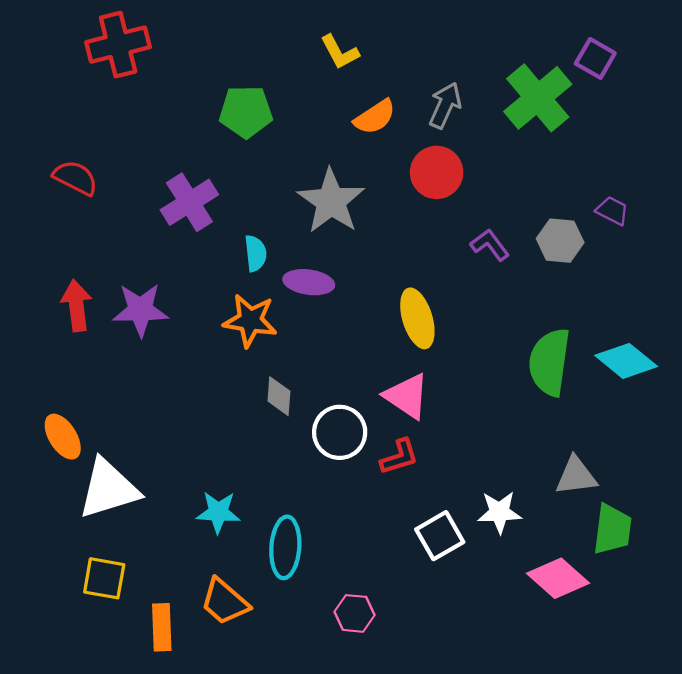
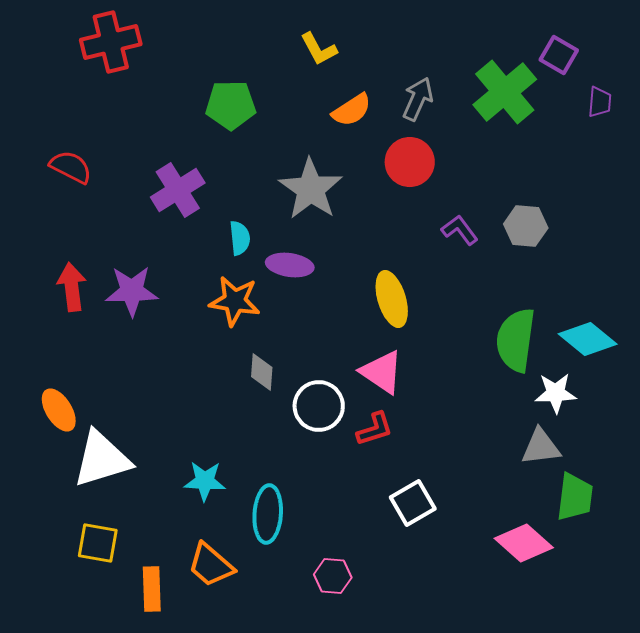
purple trapezoid: (612, 211) -> (600, 102), moved, turned 68
white star: (499, 512) -> (556, 393), moved

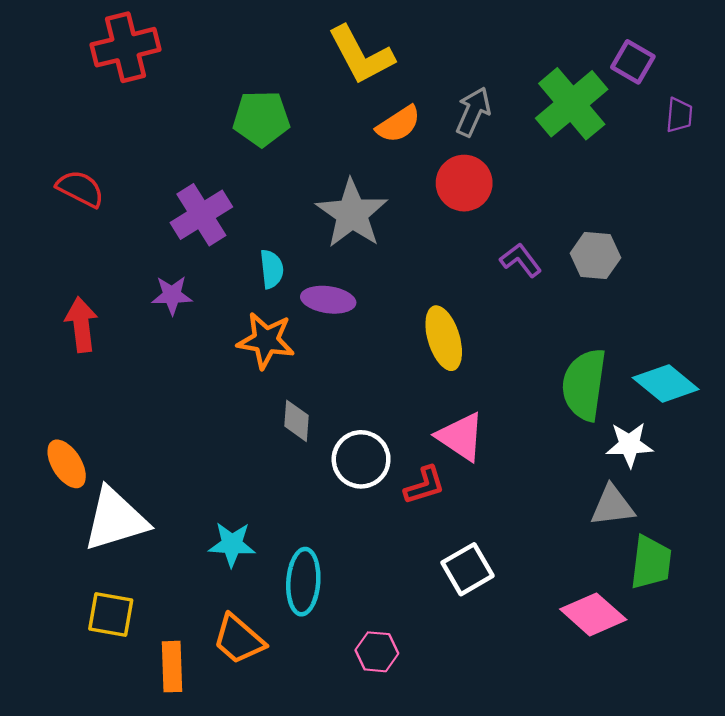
yellow L-shape: (319, 49) -> (361, 55), size x1.6
purple star: (132, 291) -> (172, 295), moved, size x0.7
pink triangle: (382, 372) -> (461, 437), moved

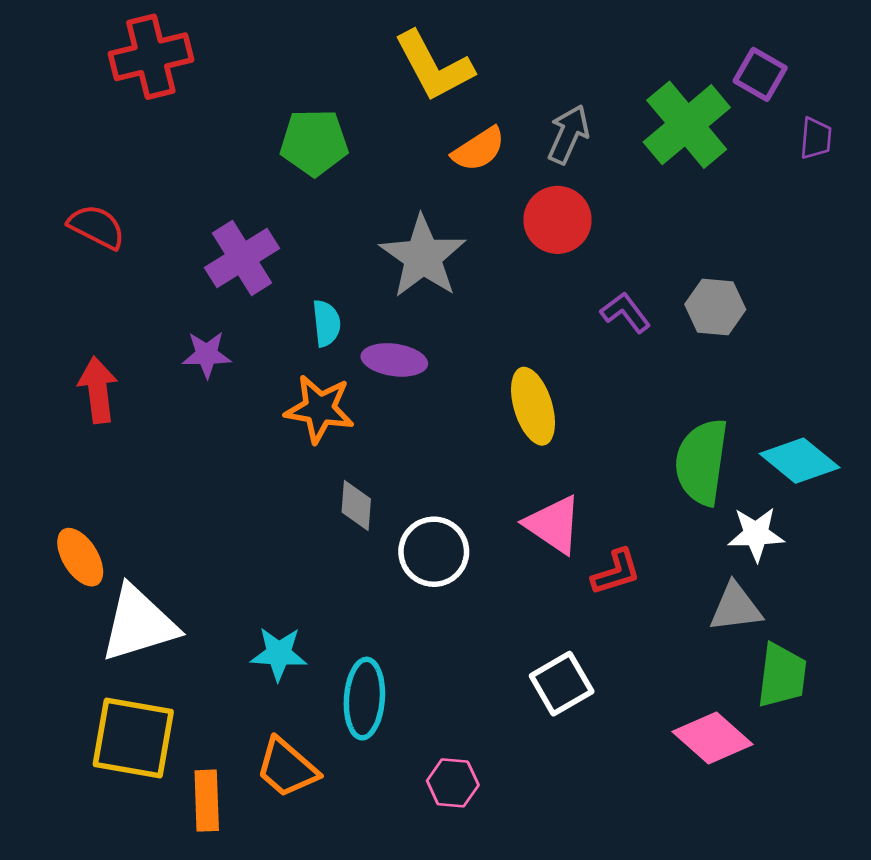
red L-shape: (424, 485) -> (616, 572), moved
yellow square: (111, 614) -> (133, 738), size x1.5

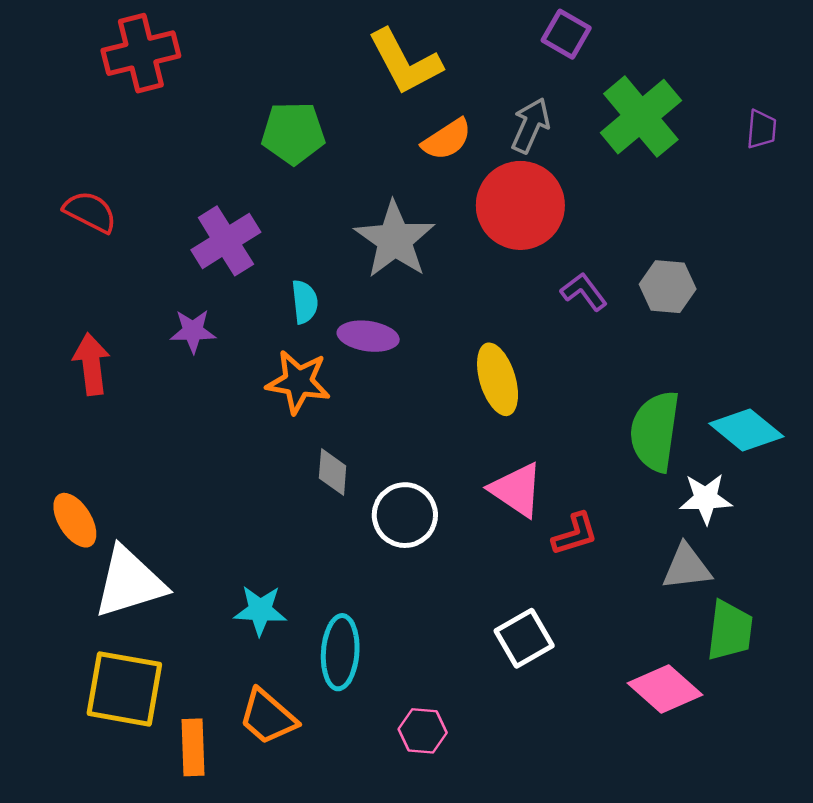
purple square: (760, 74) -> (566, 34), moved
red circle: (558, 220) -> (520, 205), size x1.4

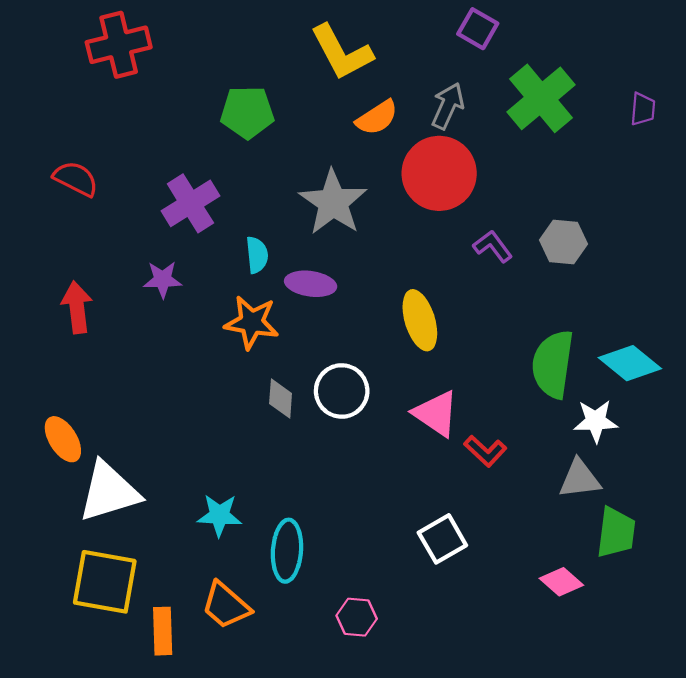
white circle: (405, 515) -> (342, 391), moved
red L-shape: (575, 534) -> (485, 451), turned 60
pink diamond: (665, 689) -> (561, 582), size x0.7

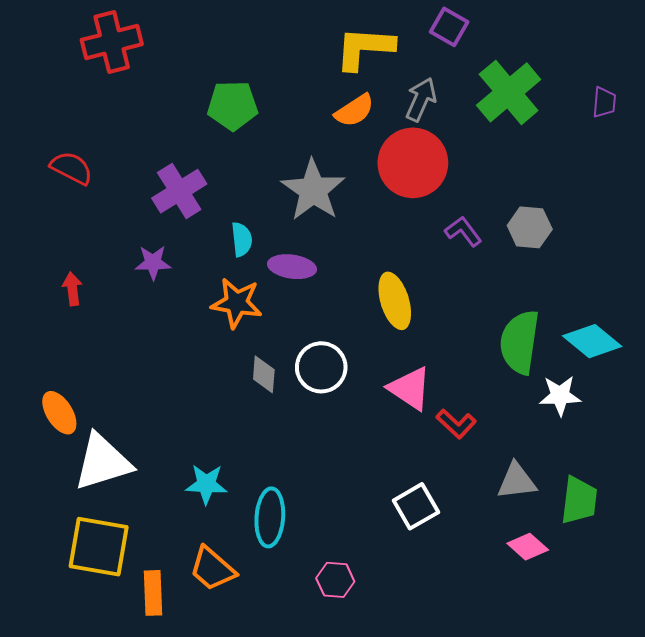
yellow L-shape: (342, 52) -> (365, 48), moved, turned 122
red arrow: (77, 307) -> (72, 289), size x0.7
gray triangle: (580, 479) -> (517, 481), moved

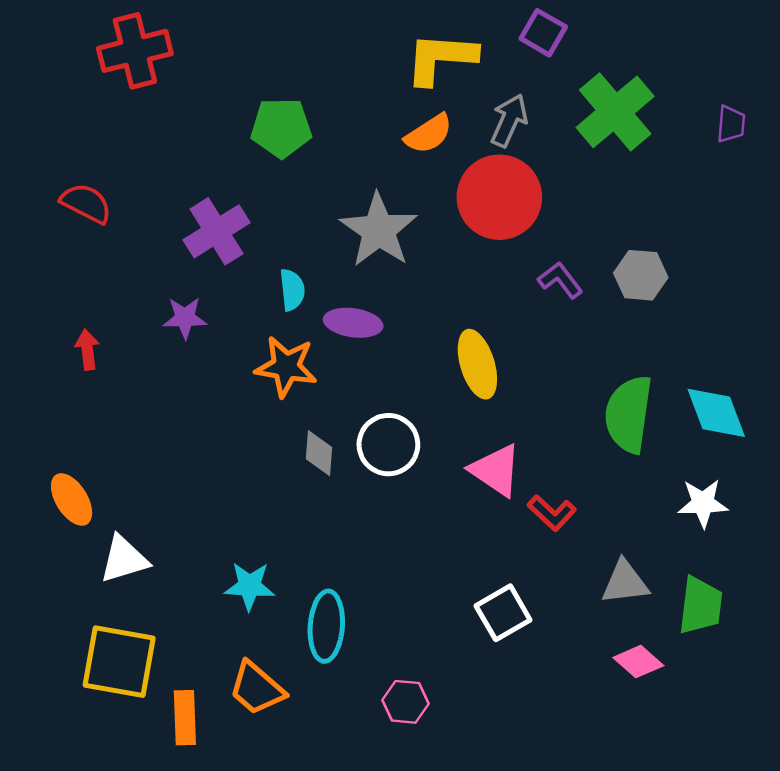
cyan diamond: (592, 341) -> (716, 413), turned 30
white star: (560, 396) -> (703, 503), moved
white triangle: (103, 462) -> (124, 559), size x0.7

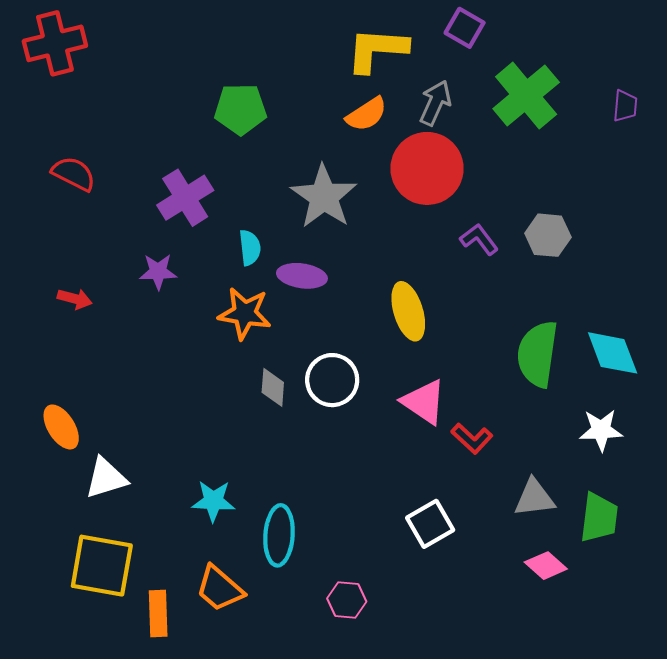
red cross: (135, 51) -> (55, 43), moved
red arrow: (87, 350) -> (75, 299), turned 112

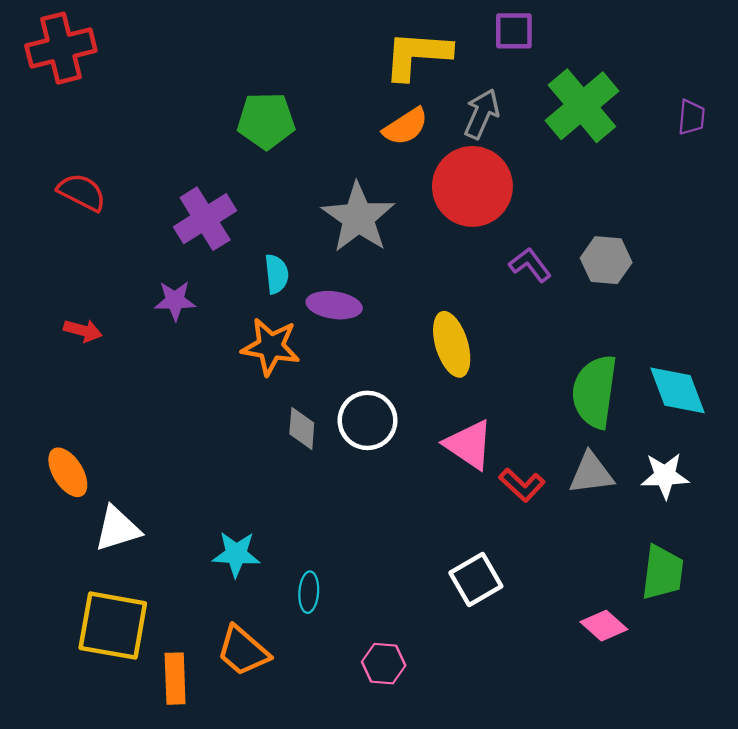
purple square: (465, 28) -> (514, 31), turned -30
gray triangle: (534, 498) -> (591, 473), moved
cyan ellipse: (279, 535) -> (309, 592), size x0.6

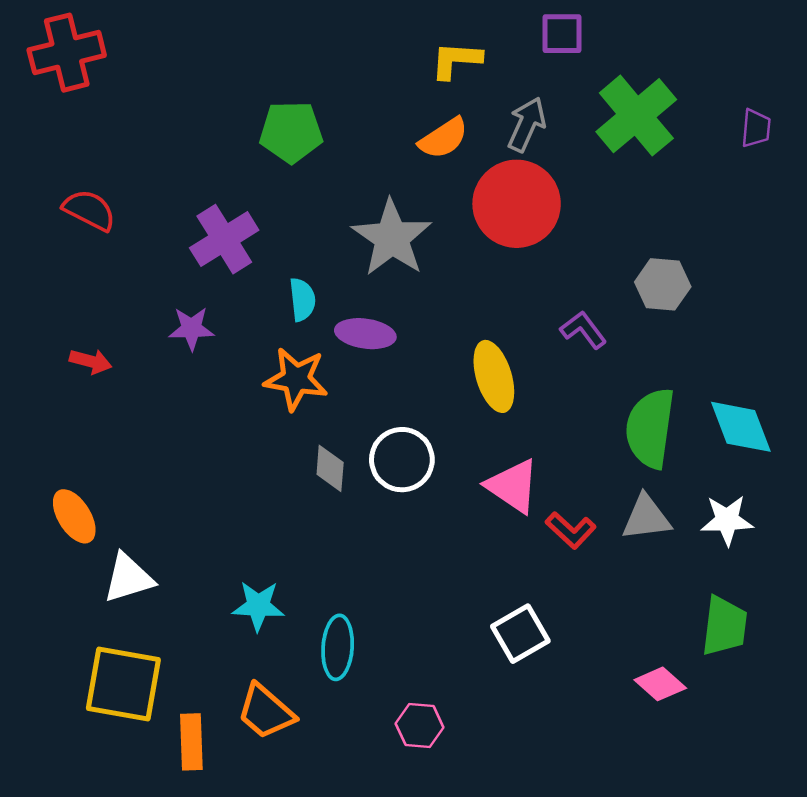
yellow L-shape: (417, 55) -> (456, 60), size x0.7
purple L-shape: (530, 265) -> (583, 330), moved
cyan ellipse: (309, 592) -> (338, 647), size x1.4

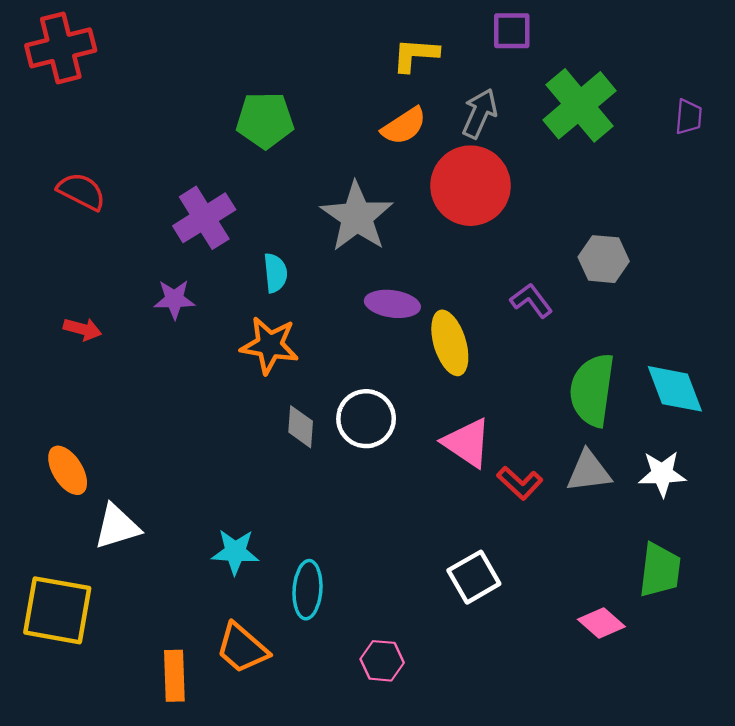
purple ellipse: (365, 334) -> (392, 304), moved
yellow square: (123, 684) -> (57, 610), moved

